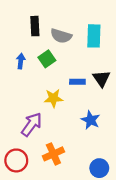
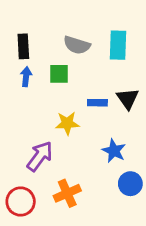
black rectangle: (35, 26) -> (23, 46), moved
green square: (47, 59) -> (59, 74), turned 35
blue circle: (99, 168) -> (130, 184), moved

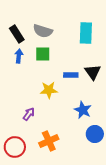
gray semicircle: (77, 45) -> (43, 31), moved
black rectangle: (23, 46) -> (17, 34), turned -30
purple arrow: (40, 156) -> (29, 114), size x0.6

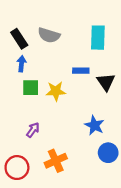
green square: (43, 54) -> (31, 88), moved
blue rectangle: (71, 75) -> (81, 71), moved
yellow star: (49, 90) -> (56, 91), moved

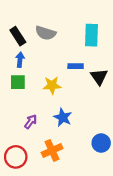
green square: (31, 88) -> (18, 82), moved
blue star: (94, 125) -> (63, 117), moved

